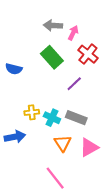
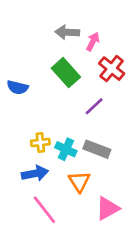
blue arrow: (15, 137) -> (35, 173), moved
pink triangle: (89, 147) -> (108, 208), moved
pink line: (55, 178) -> (44, 210), moved

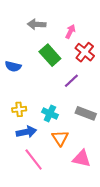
gray arrow: (67, 32) -> (37, 24), moved
yellow cross: (40, 142) -> (19, 109), moved
gray rectangle: (97, 149) -> (86, 113), moved
pink triangle: (108, 208) -> (82, 159), turned 42

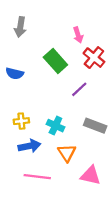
gray arrow: (37, 24) -> (20, 27), moved, turned -84
pink arrow: (70, 32) -> (78, 35), turned 136
pink line: (34, 160) -> (37, 177), turned -45

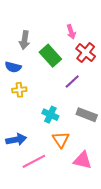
gray arrow: (20, 27) -> (25, 40), moved
yellow cross: (21, 121) -> (19, 90), moved
blue arrow: (29, 146) -> (16, 140), moved
pink line: (37, 177) -> (34, 161), turned -35

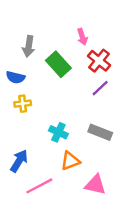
purple line: (72, 82) -> (100, 88), moved
blue arrow: (16, 140) -> (19, 161), turned -48
orange triangle: (61, 140) -> (70, 161), turned 42

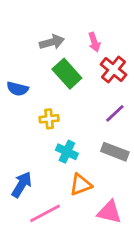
gray arrow: (29, 46) -> (52, 42), moved, turned -114
purple line: (100, 88) -> (115, 113), moved
yellow cross: (23, 104) -> (49, 119), moved

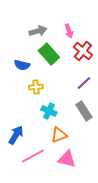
blue semicircle: (18, 89) -> (22, 65), moved
gray rectangle: (115, 152) -> (84, 111), turned 36
pink triangle: (109, 212) -> (67, 159), moved

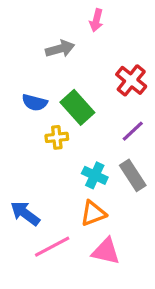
pink arrow: (69, 31) -> (96, 20), moved, turned 32
green rectangle: (49, 54) -> (77, 107), moved
cyan cross: (49, 111) -> (95, 175), moved
blue arrow: (16, 135) -> (25, 213), turned -84

